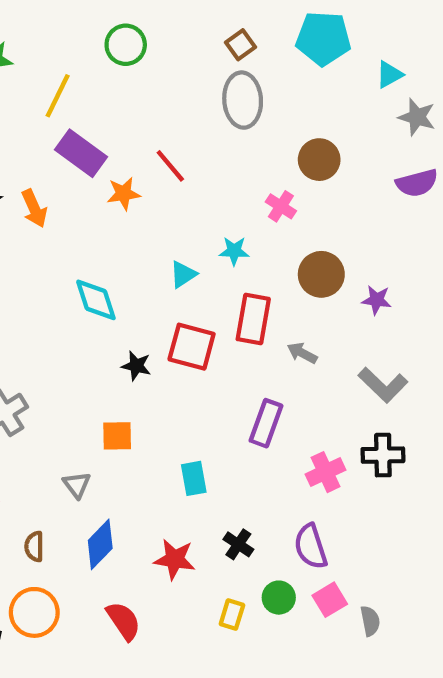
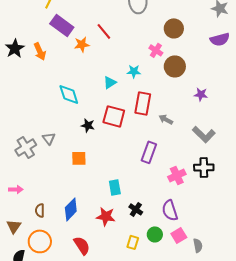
brown circle: (321, 274) -> (175, 66), moved
cyan rectangle: (194, 478) -> (115, 187), moved
gray triangle: (77, 485) -> (49, 138), moved

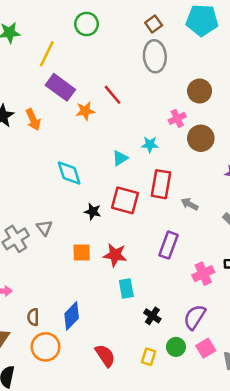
pink cross: (156, 50) -> (177, 118), turned 32
purple semicircle: (170, 210) -> (195, 317), turned 50
red star: (106, 216) -> (115, 255), moved
orange circle: (40, 241) -> (46, 347), moved
red semicircle: (82, 245) -> (105, 356), moved

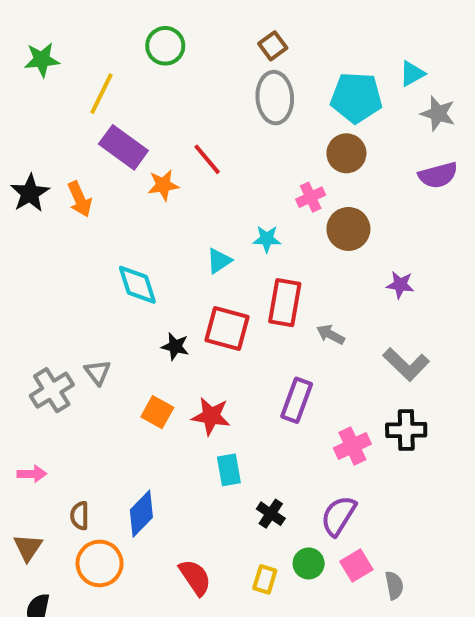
cyan pentagon: (202, 20) -> (356, 98), moved
orange square: (82, 253) -> (157, 412), turned 30

